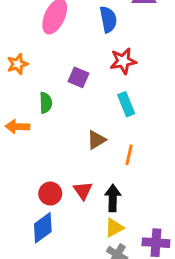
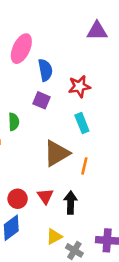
blue semicircle: (108, 19) -> (45, 70), moved
brown triangle: (96, 140) -> (57, 153), size x1.6
yellow triangle: (114, 228) -> (54, 237), moved

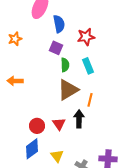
green semicircle: (14, 122) -> (65, 65), moved
black arrow: (71, 203) -> (79, 119), moved
yellow triangle: (54, 237) -> (57, 156), moved, turned -40

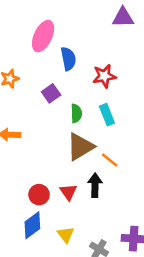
purple square: (56, 48) -> (51, 93), moved, turned 32
orange line: (90, 100) -> (110, 160), turned -64

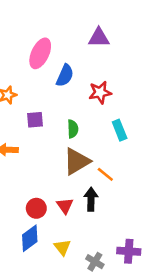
purple triangle: (123, 17) -> (99, 38), moved
blue semicircle: (68, 59) -> (65, 76), turned 35
purple square: (51, 93) -> (35, 120), moved, turned 30
cyan rectangle: (107, 115) -> (120, 130), moved

